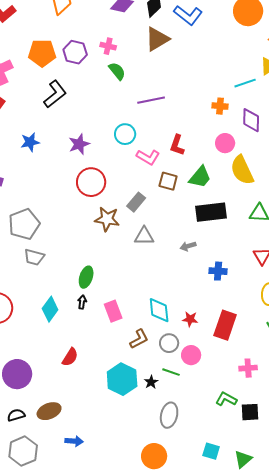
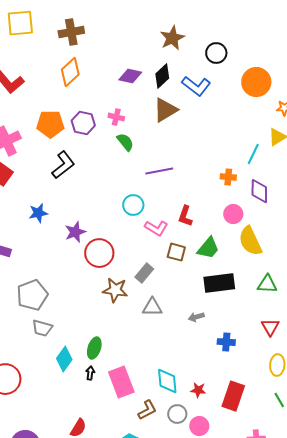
cyan line: (245, 83) -> (253, 154), turned -45
purple star: (79, 144) -> (75, 232), moved
cyan diamond: (50, 309) -> (64, 359), moved
pink rectangle: (113, 311) -> (121, 382), size x1.4

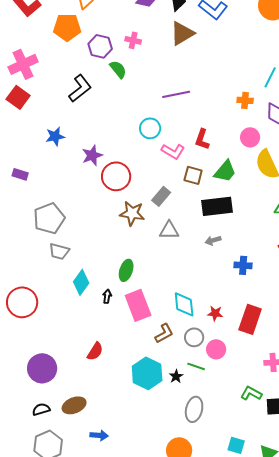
orange pentagon: (50, 124) -> (67, 27), moved
green semicircle: (125, 142) -> (118, 69), moved
black rectangle: (219, 283) -> (217, 206), moved
green ellipse: (94, 348) -> (126, 270), moved

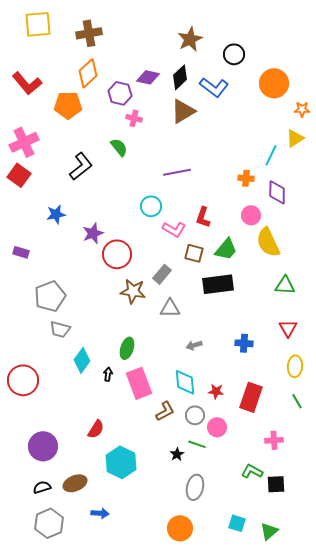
purple hexagon: (100, 46) -> (120, 93), moved
gray arrow: (213, 240) -> (194, 345), moved
cyan hexagon: (147, 373) -> (121, 462), moved

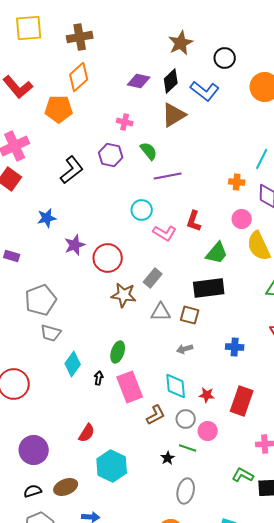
purple hexagon: (120, 93) -> (111, 155), moved
green semicircle: (119, 147) -> (149, 151), moved
purple star: (93, 233) -> (75, 245), moved
brown square: (194, 253) -> (190, 315), moved

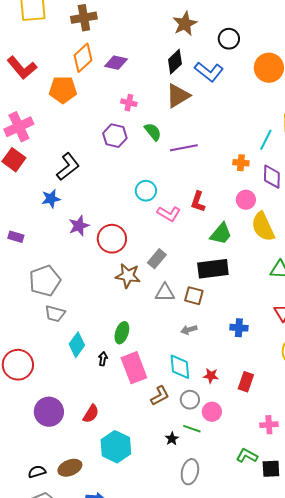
purple diamond: (139, 81) -> (116, 63), moved
black L-shape: (72, 170) -> (68, 167), moved
purple line: (168, 176) -> (184, 148), moved
red rectangle: (242, 401) -> (246, 382), size x0.7
purple circle: (34, 450) -> (49, 412), moved

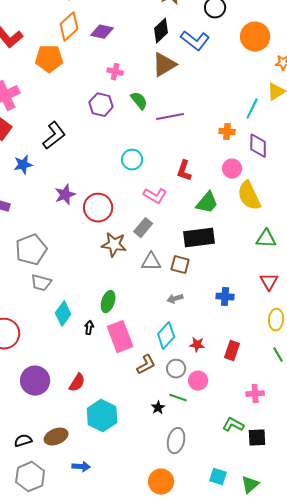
blue star: (51, 199) -> (23, 165), moved
pink L-shape: (169, 214) -> (155, 196), moved
cyan diamond: (180, 367) -> (166, 336), turned 48

